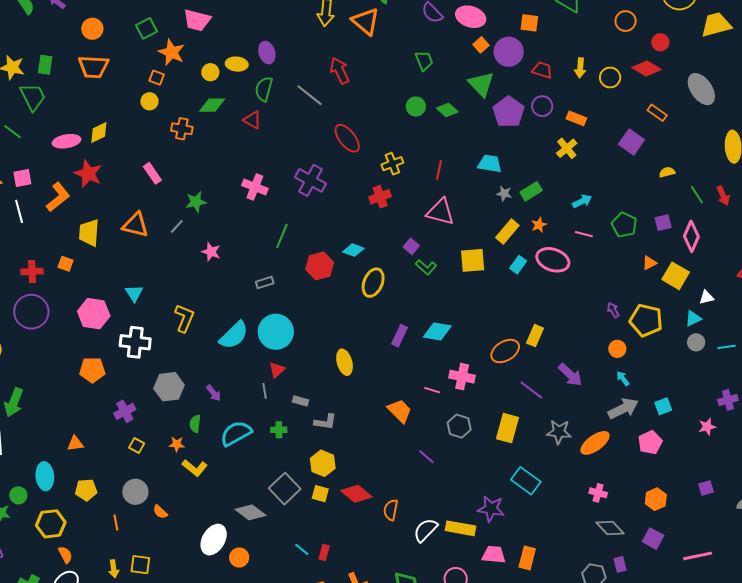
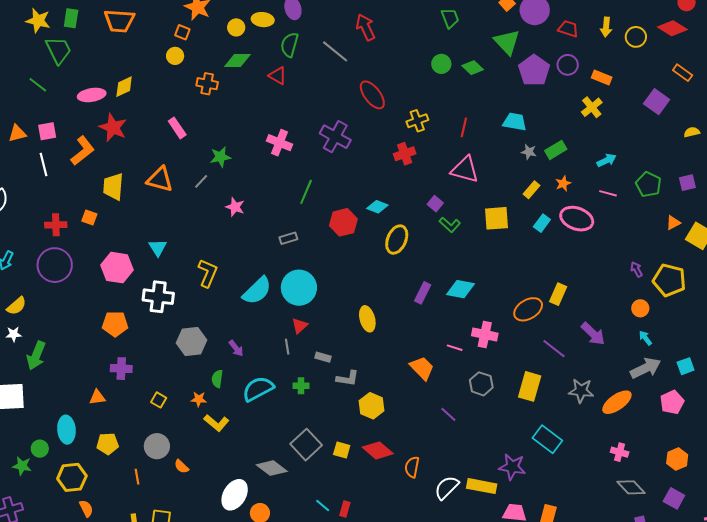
yellow rectangle: (507, 231) -> (532, 190), size x0.7
purple cross: (125, 411) -> (121, 369), moved, turned 30
yellow hexagon: (323, 463) -> (372, 406), moved

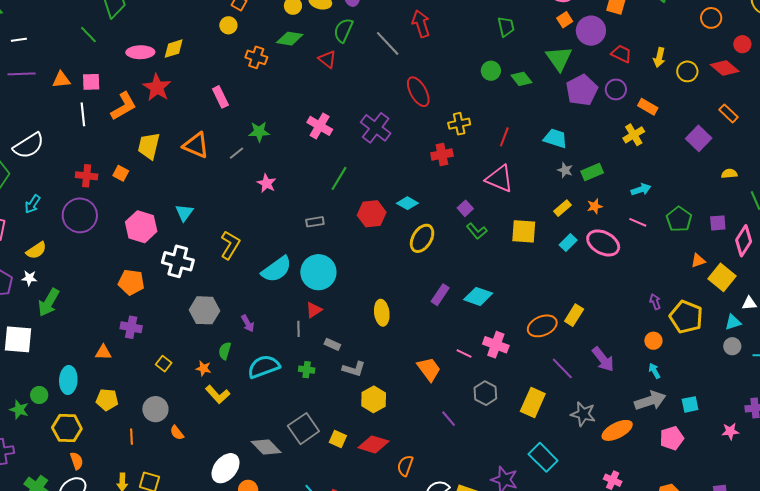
red diamond: (378, 450) -> (374, 444), turned -32

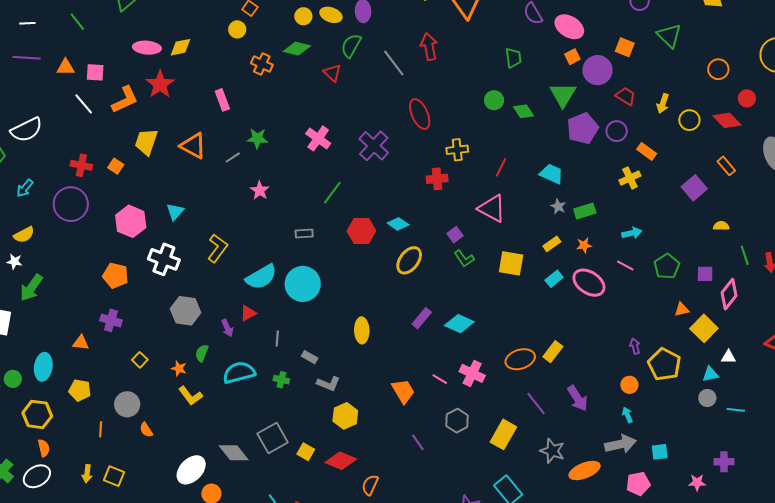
green line: (88, 35) -> (77, 22), moved
white line: (83, 114) -> (84, 104), turned -40
red triangle: (314, 310) -> (248, 313), moved

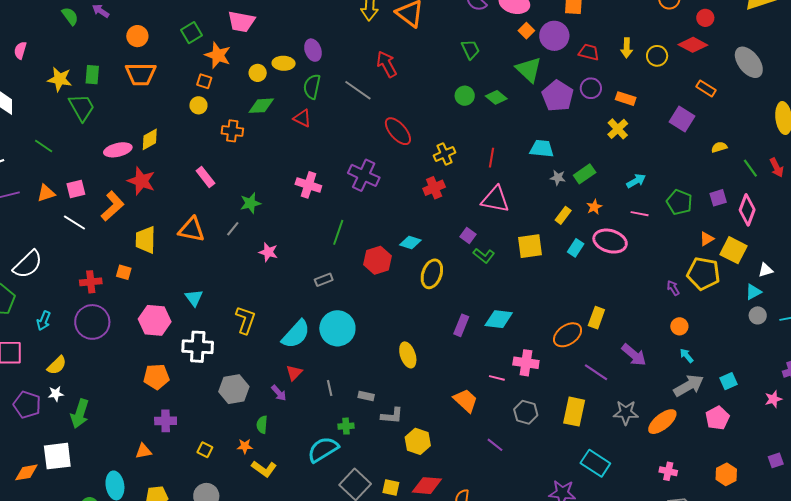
yellow pentagon: (664, 364) -> (703, 274), moved
cyan semicircle: (239, 373) -> (323, 449), moved

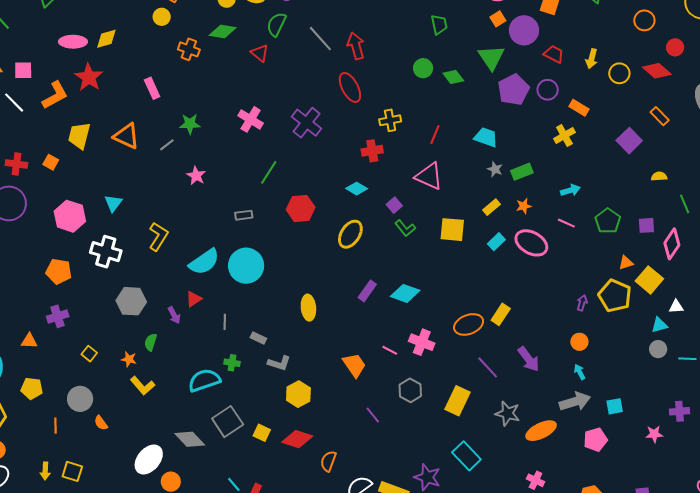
red arrow: (387, 64) -> (356, 46), moved
cyan diamond: (410, 243) -> (357, 189), moved
purple arrow: (673, 288) -> (582, 303), turned 35
purple cross: (166, 421) -> (58, 316), turned -30

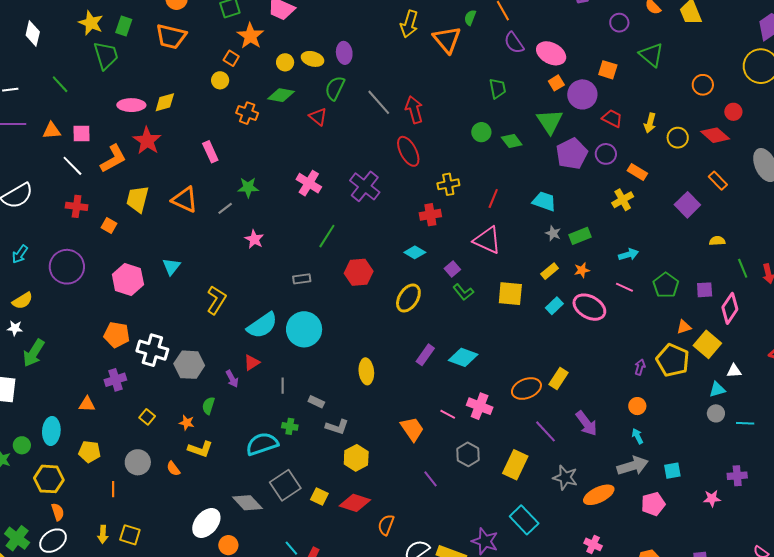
red cross: (16, 164) -> (77, 206), moved
white cross: (106, 252) -> (152, 350), moved
yellow L-shape: (143, 386) -> (200, 449), turned -30
orange semicircle: (101, 423) -> (173, 469), moved

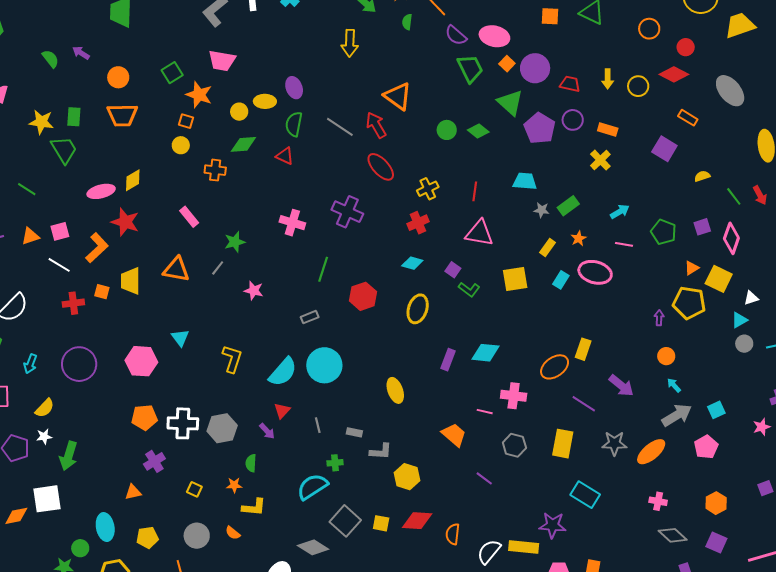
orange triangle: (447, 39) -> (398, 96), moved
orange square: (608, 70) -> (550, 16), moved
green trapezoid: (498, 88) -> (470, 68), moved, size x1.4
orange square: (109, 225) -> (102, 292), moved

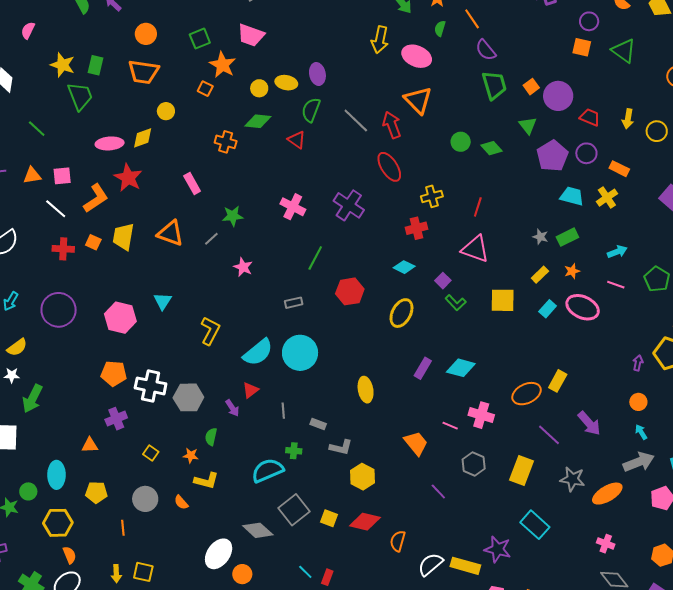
pink ellipse: (494, 36) -> (417, 56), moved
green triangle: (510, 103) -> (528, 126), size x0.7
yellow circle: (181, 145) -> (166, 111), moved
cyan trapezoid: (525, 181) -> (572, 196), moved

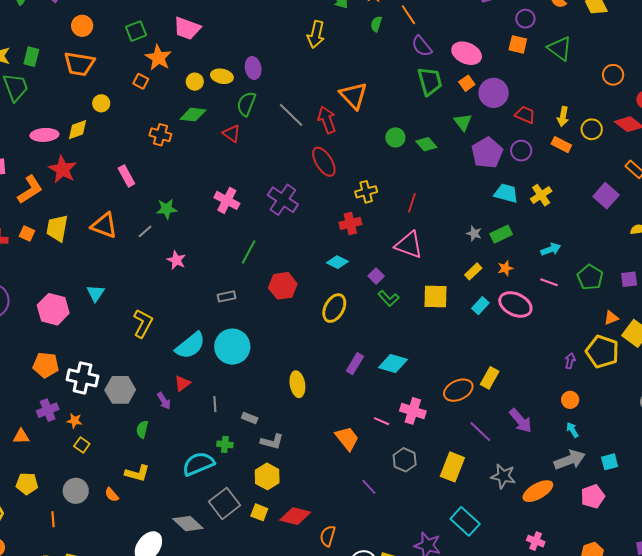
pink ellipse: (417, 56) -> (467, 53), moved
orange rectangle: (619, 169) -> (561, 145), moved
orange star: (191, 455) -> (74, 421), moved
yellow hexagon: (362, 477) -> (267, 476), moved

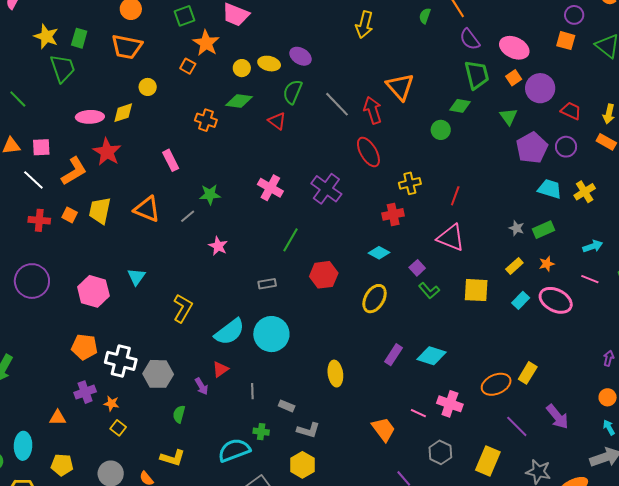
purple ellipse: (253, 68) -> (301, 56), turned -50
green diamond: (426, 144) -> (460, 106), moved, turned -40

